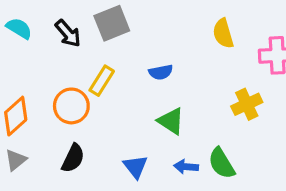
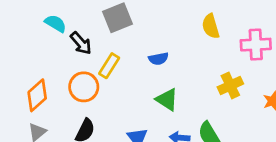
cyan semicircle: (19, 28) -> (56, 23), moved
black arrow: (68, 33) -> (81, 43), moved

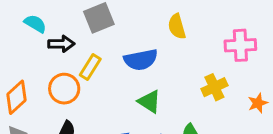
yellow semicircle: (211, 26) -> (177, 26), moved
black arrow: (81, 43) -> (61, 44), turned -50
blue semicircle: (158, 59) -> (141, 60), size x1.6

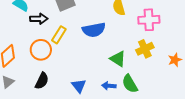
pink cross: (240, 45) -> (149, 20), moved
green triangle: (149, 102) -> (118, 59), moved

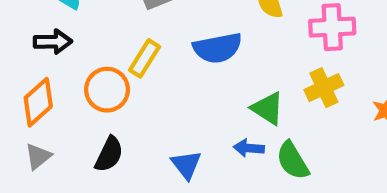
black arrow: (39, 19) -> (53, 42), moved
blue arrow: (109, 86) -> (249, 148), moved

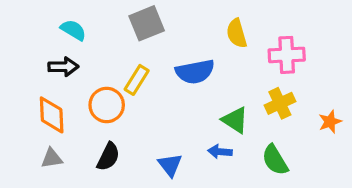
orange diamond: (38, 102) -> (52, 115), turned -51
gray triangle: (38, 156) -> (52, 158), turned 30
green semicircle: (293, 161) -> (275, 160), moved

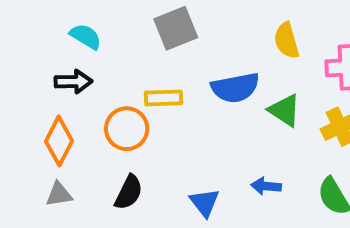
yellow rectangle: (137, 80) -> (164, 98), turned 56
orange diamond: (52, 115) -> (59, 141), turned 30
green triangle: (235, 120) -> (285, 110), moved

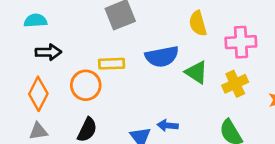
cyan semicircle: (86, 36) -> (35, 21), moved, turned -35
blue arrow: (266, 186) -> (168, 125), moved

